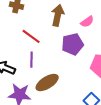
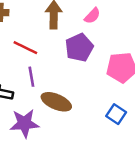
brown ellipse: (47, 83) -> (56, 102), turned 65

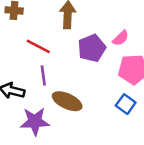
pink semicircle: (92, 16) -> (121, 38), moved
blue square: (116, 114) -> (126, 104), moved

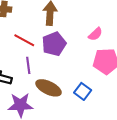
purple pentagon: (92, 48) -> (54, 44), moved
blue square: (126, 104) -> (83, 91), moved

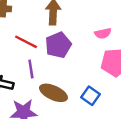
pink semicircle: (95, 34) -> (103, 33), turned 32

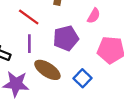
pink semicircle: (103, 33) -> (94, 16), moved, turned -56
purple pentagon: (58, 45) -> (66, 38), moved

